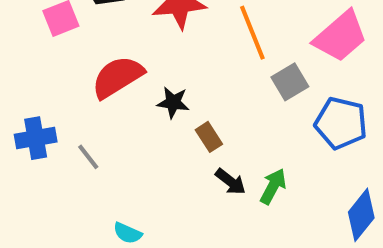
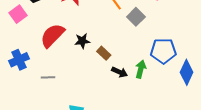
blue pentagon: (341, 123) -> (163, 51), moved
blue cross: (36, 138) -> (19, 60), moved
gray line: (88, 157) -> (48, 77), turned -40

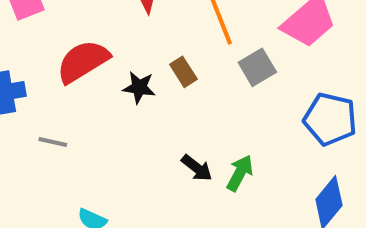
blue pentagon: (163, 51) -> (330, 119), moved
brown rectangle: (104, 53) -> (183, 72), moved

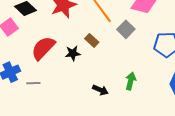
gray line: (53, 142) -> (33, 83), moved
black arrow: (197, 168) -> (100, 90), moved

